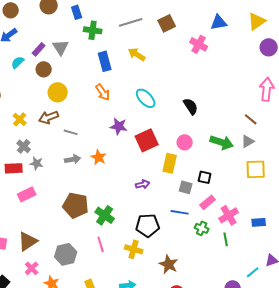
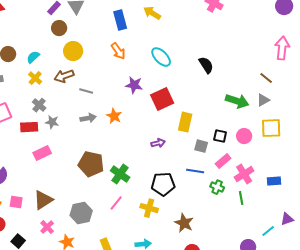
cyan semicircle: (18, 62) -> (33, 57), moved
pink circle: (185, 142) -> (244, 136), moved
pink line: (101, 244) -> (116, 203), turned 56

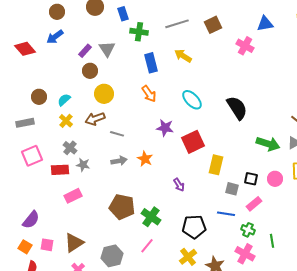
black semicircle: (206, 65) -> (237, 108), size x1.4
purple arrow: (158, 143) -> (179, 185), moved, turned 72
pink cross: (244, 174) -> (245, 254), moved, turned -30
yellow cross: (149, 208) -> (188, 257), moved, turned 36

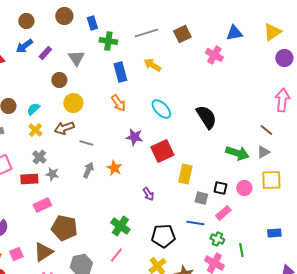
purple rectangle: (85, 51) -> (45, 53), moved
gray arrow: (119, 161) -> (88, 170), turned -56
brown pentagon: (122, 207) -> (64, 228), moved
pink square: (47, 245) -> (16, 254), turned -32

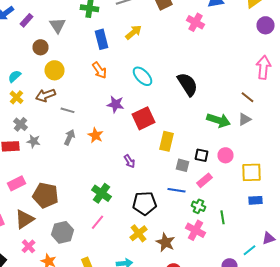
yellow arrow: (152, 65) -> (134, 32), turned 108
yellow square: (271, 180) -> (252, 172), moved
pink rectangle: (42, 205) -> (16, 183), moved

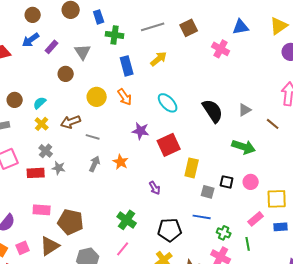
yellow circle: (54, 70) -> (97, 97), moved
gray triangle: (244, 119) -> (245, 110), moved
pink rectangle: (204, 180) -> (256, 219), moved
pink rectangle: (16, 183) -> (42, 210), turned 30

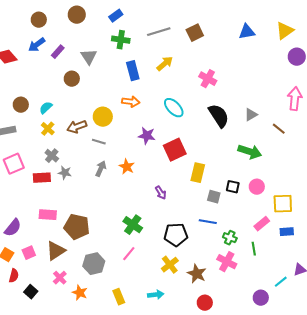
blue rectangle: (99, 17) -> (116, 16), moved, turned 72
pink cross: (221, 49) -> (208, 79), moved
yellow circle: (97, 97) -> (103, 117), moved
orange arrow: (125, 97) -> (131, 102), turned -48

